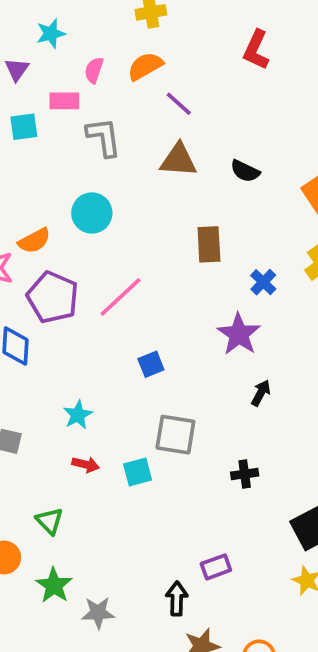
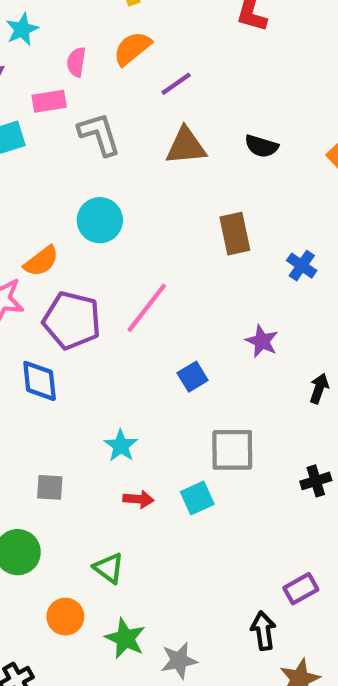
purple line: (179, 104) -> (176, 84), turned -68
purple star: (239, 334) -> (262, 341), moved, size x0.7

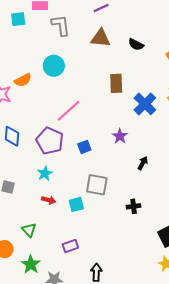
blue cross: (302, 266) -> (145, 104), size x1.6
purple pentagon: (72, 320) -> (50, 141), moved
purple rectangle: (301, 589) -> (70, 246), moved

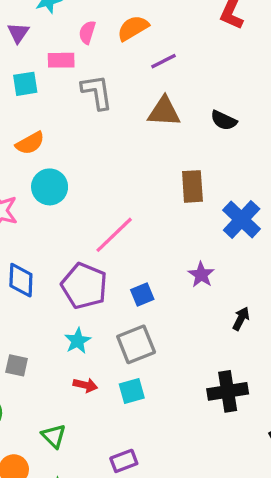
cyan circle: (54, 66) -> (50, 187), moved
orange semicircle: (23, 80) -> (30, 143), moved
gray square: (97, 185) -> (136, 344), moved, turned -30
black cross: (134, 206) -> (228, 391), size x1.6

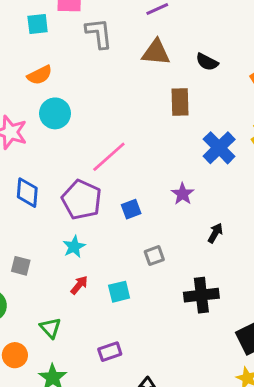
brown rectangle: (192, 186) -> (180, 102), moved
gray square: (136, 344) -> (154, 256), moved, size x0.6
red arrow: (85, 385) -> (79, 285), turned -66

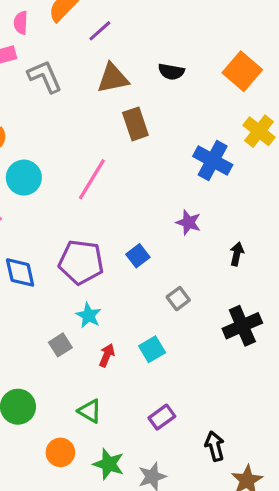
brown rectangle: (180, 102) -> (135, 124), moved
pink line: (109, 157) -> (92, 179), moved
gray square: (21, 266) -> (60, 345), moved, turned -30

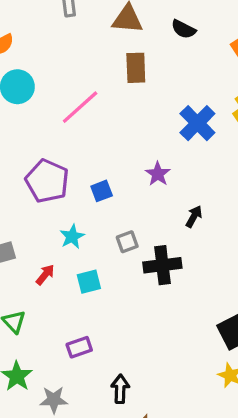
cyan star: (88, 315) -> (72, 237), moved
black cross: (242, 326) -> (162, 265), moved

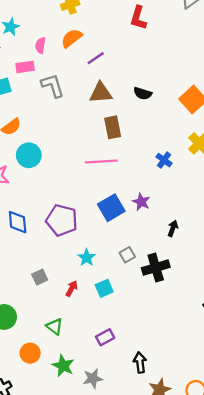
pink line: (80, 107) -> (101, 162), moved, turned 48
blue cross: (197, 123) -> (164, 160), size x0.6
blue square: (102, 191) -> (111, 208), moved, size x1.6

